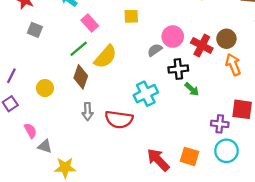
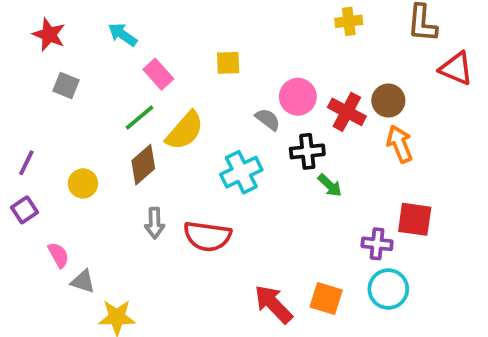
gray semicircle: (155, 50) -> (268, 119), turned 72
brown diamond: (81, 77) -> (143, 165), turned 30
cyan cross: (146, 94) -> (241, 172), moved

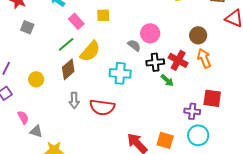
yellow square: (228, 63) -> (103, 15), moved
red cross: (347, 112) -> (178, 60), moved
cyan cross: (241, 172) -> (120, 73), turned 30

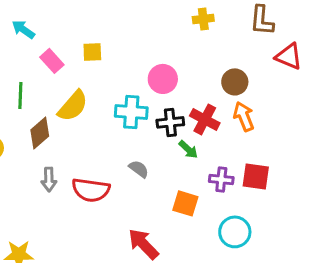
green line: (66, 44) -> (20, 95), moved, turned -48
gray semicircle: (134, 45) -> (139, 169), moved
cyan cross: (120, 73) -> (131, 112), moved
purple cross: (192, 111) -> (221, 179), moved
orange square: (165, 140) -> (185, 203), moved

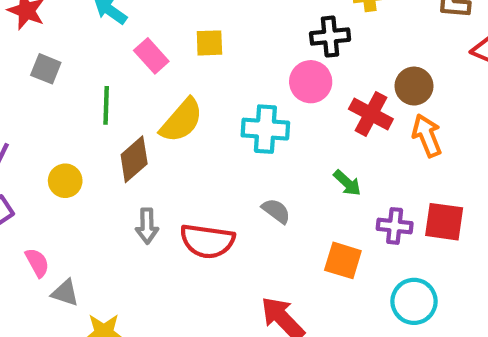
red cross: (205, 119) -> (371, 114), moved
black cross: (170, 122) -> (330, 37), moved

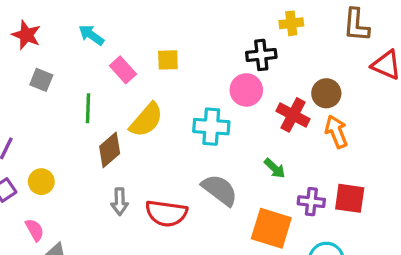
yellow circle: (65, 181) -> (41, 182), moved
gray semicircle: (276, 211) -> (220, 190), size x1.6
orange square: (343, 260) -> (271, 228), size x1.4

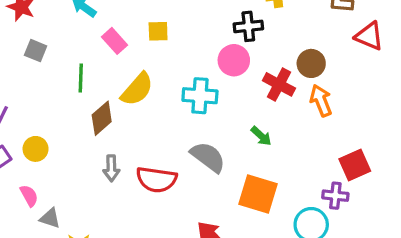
red square: (350, 198) -> (355, 165), moved, turned -32
purple cross: (311, 202) -> (335, 196), moved

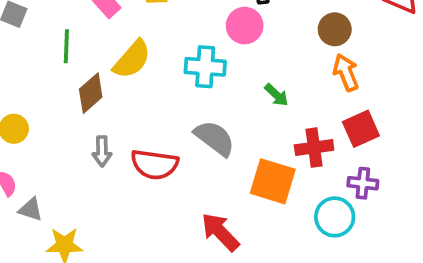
red cross: (279, 84) -> (314, 148), moved, turned -36
green arrow: (261, 136) -> (277, 95), moved
red square: (355, 165) -> (361, 129), moved

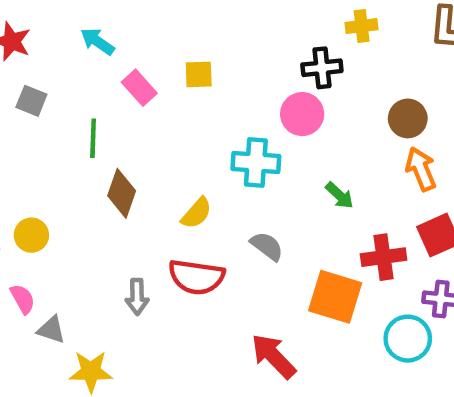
yellow semicircle: (132, 59) -> (196, 213), moved, size x0.7
brown diamond: (91, 93) -> (122, 193), turned -30
gray semicircle: (215, 138) -> (267, 246), size x0.7
gray arrow: (102, 151) -> (137, 297), moved

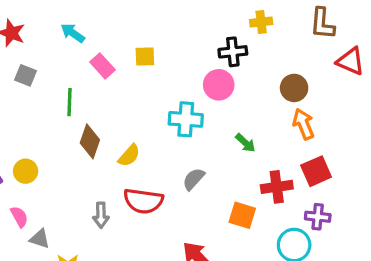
yellow semicircle: (196, 213) -> (129, 155), moved
gray semicircle: (267, 246) -> (194, 179), turned -85
orange square: (335, 297) -> (242, 215), size x0.7

